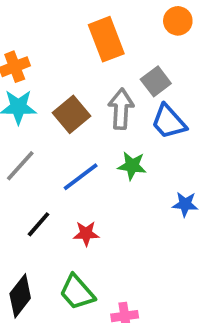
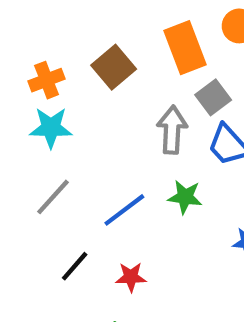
orange rectangle: (106, 39) -> (185, 48), moved
brown square: (71, 114) -> (114, 67), moved

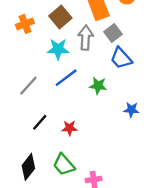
cyan star: (51, 128) -> (58, 49), moved
gray arrow: (172, 130) -> (86, 38), moved
blue line: (124, 210) -> (66, 78), moved

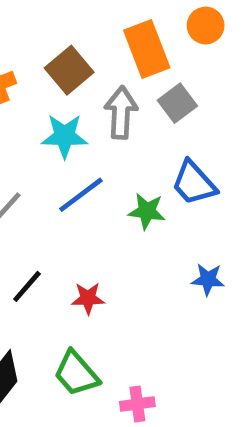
blue trapezoid: (121, 58) -> (194, 183), moved
blue star: (131, 110) -> (208, 279), moved

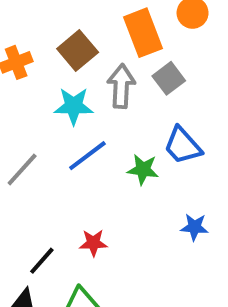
black line: (27, 286) -> (42, 261), moved

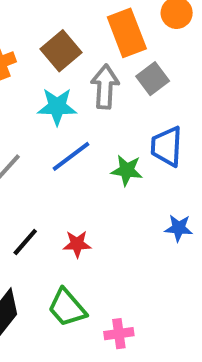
blue trapezoid: (183, 146) -> (167, 146), turned 45
black line: (42, 261) -> (25, 242), moved

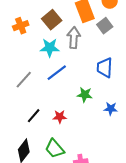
gray square: (153, 79) -> (105, 26), moved
green star: (127, 170) -> (85, 95), moved

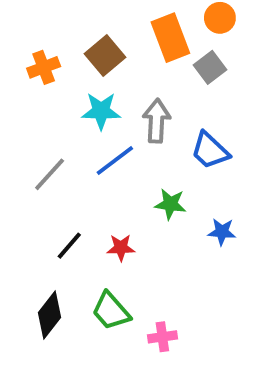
gray arrow: (74, 38) -> (157, 121), moved
blue trapezoid: (105, 68) -> (210, 151), turned -50

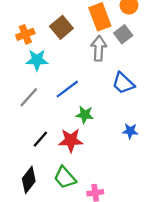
cyan star: (101, 111) -> (37, 60), moved
gray arrow: (157, 121) -> (99, 48), moved
green star: (170, 204) -> (85, 115), moved
red star: (121, 248) -> (71, 140), size x1.5

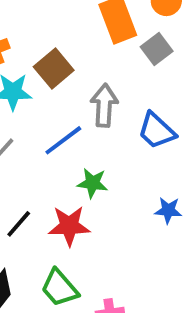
brown square: (61, 27) -> (54, 68), moved
gray arrow: (99, 48) -> (104, 105), moved

